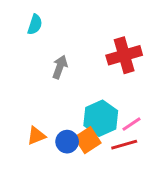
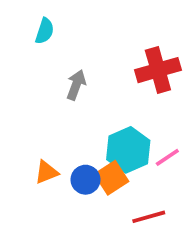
red line: (124, 145) -> (149, 217), moved

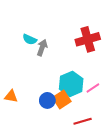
cyan semicircle: (45, 31) -> (30, 39), moved, turned 96
orange triangle: (46, 172) -> (11, 96), moved, turned 32

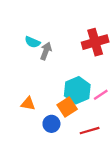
orange triangle: (11, 96) -> (28, 104), moved
blue circle: (47, 100) -> (51, 124), moved

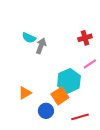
red cross: (95, 42) -> (85, 38), size x0.6
pink line: (101, 95) -> (90, 64), moved
orange triangle: (28, 104) -> (25, 93), turned -40

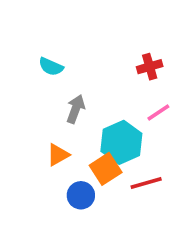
gray arrow: (41, 46) -> (76, 109), moved
orange triangle: (25, 93) -> (58, 155), moved
red line: (80, 117) -> (146, 183), moved

